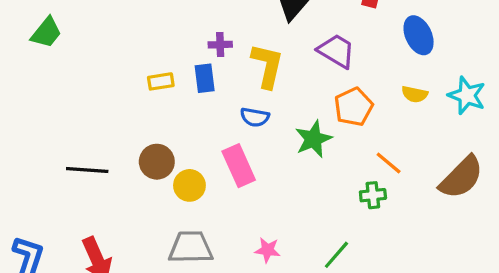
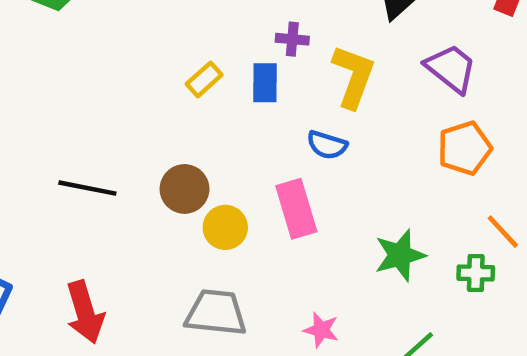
yellow rectangle: (161, 81) -> (204, 79), turned -40
green star: (313, 139) -> (400, 255), moved

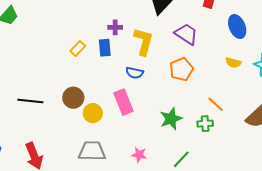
orange pentagon: (465, 148) -> (181, 69), moved

